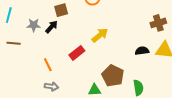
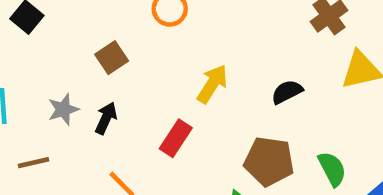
black arrow: (52, 27) -> (106, 118), moved
black semicircle: (142, 51) -> (287, 92), moved

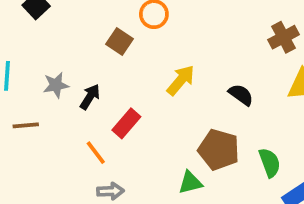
brown square: (112, 58) -> (120, 42), moved, turned -30
black semicircle: (287, 92) -> (241, 95), turned 55
red rectangle: (176, 138) -> (126, 123), moved

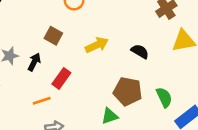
brown square: (120, 42) -> (53, 36), moved
yellow arrow: (181, 80) -> (97, 45), turned 30
orange line: (96, 153) -> (42, 101), turned -66

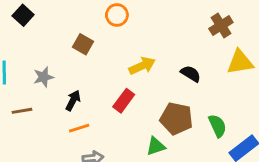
brown square: (53, 36) -> (83, 44), moved
black arrow: (34, 62) -> (73, 100), moved
red rectangle: (61, 78) -> (124, 101), moved

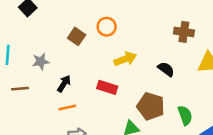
orange circle: (117, 15) -> (107, 27), moved
brown cross: (221, 26) -> (184, 32), moved, turned 36
red rectangle: (124, 101) -> (107, 87), turned 66

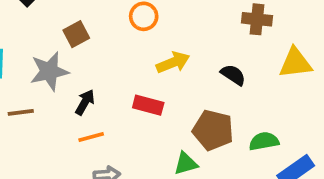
brown square: (77, 36) -> (76, 34), moved, turned 30
gray star: (41, 62) -> (49, 71), size x1.5
green semicircle: (185, 115) -> (264, 141), turned -78

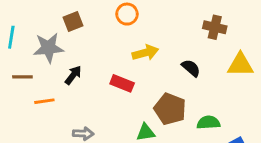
orange line: (91, 137) -> (44, 101), moved

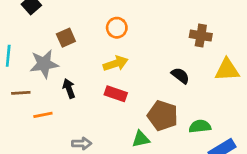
yellow arrow: (145, 53) -> (116, 63), moved
black arrow: (73, 75) -> (69, 89), turned -54

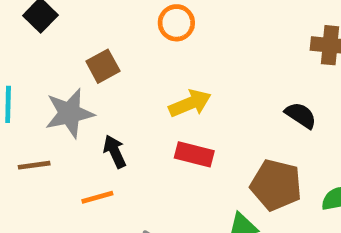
orange circle: (117, 28) -> (176, 23), moved
orange line: (43, 115) -> (97, 197), moved

